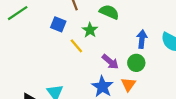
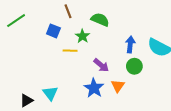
yellow line: (76, 46) -> (70, 51), turned -48
green circle: (136, 63) -> (134, 66), moved

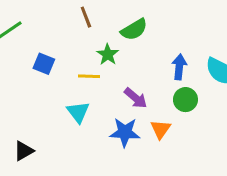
green semicircle: (100, 20) -> (134, 30), turned 126
blue square: (53, 31) -> (44, 64), moved
blue star: (94, 88) -> (125, 132), turned -30
cyan triangle: (50, 93) -> (78, 112), moved

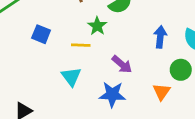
green circle: (185, 100) -> (181, 70), moved
orange triangle: (161, 129) -> (162, 92), moved

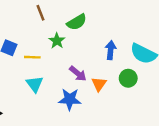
yellow line: (81, 45) -> (32, 57), moved
orange triangle: (162, 92) -> (99, 84), moved

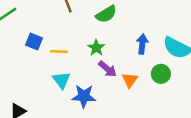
green star: (57, 41) -> (96, 48), moved
blue star: (70, 99) -> (84, 96), moved

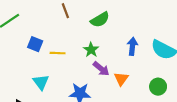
green circle: (161, 74) -> (158, 87), moved
cyan triangle: (61, 80) -> (41, 82), moved

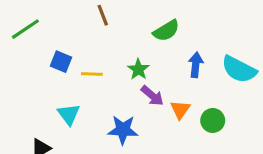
green semicircle: (100, 20) -> (166, 31), moved
green circle: (158, 87) -> (213, 120), moved

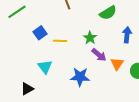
blue square: (61, 62) -> (40, 33), turned 32

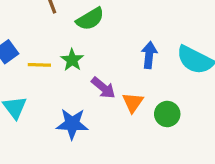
green semicircle: (108, 13) -> (90, 19), moved
green star: (90, 38) -> (72, 60), moved

